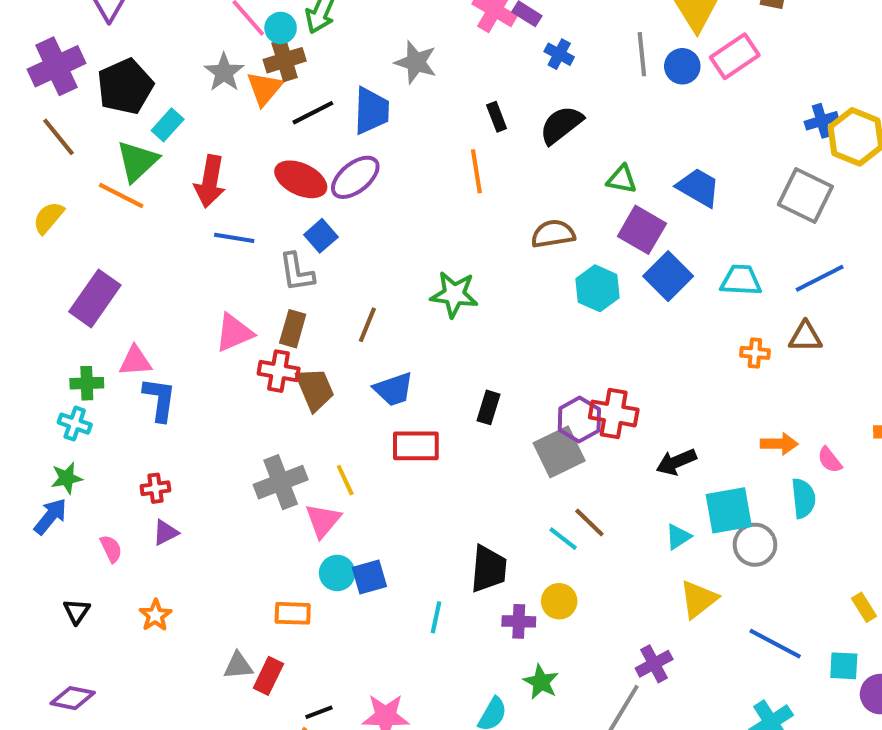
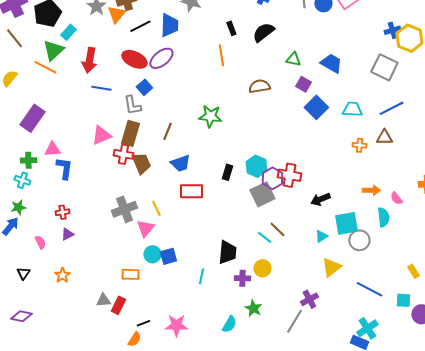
purple square: (642, 230) -> (303, 84), size x0.7
cyan hexagon: (598, 288) -> (256, 166), moved
brown rectangle: (293, 329) -> (130, 133), size x1.4

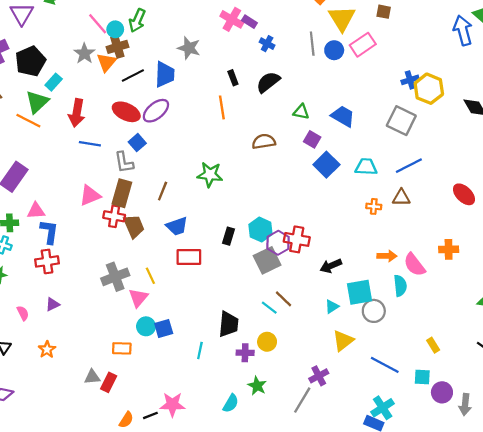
pink semicircle: (396, 198) -> (414, 265), size x1.6
red cross: (62, 212) -> (47, 261), moved, size x1.5
black line: (143, 323) -> (150, 415), moved

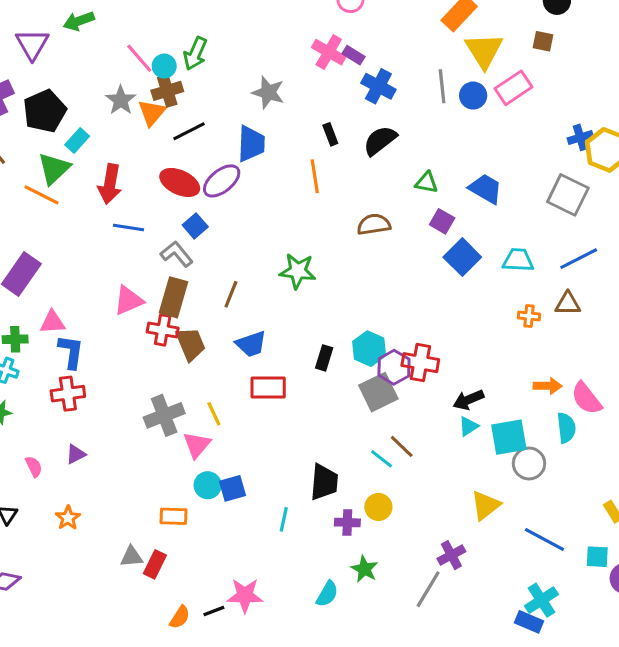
blue cross: (267, 44) -> (378, 86), size x1.5
blue trapezoid: (165, 74) -> (251, 144), moved
gray L-shape: (124, 162) -> (177, 254), turned 150
cyan triangle: (332, 307) -> (468, 426), moved

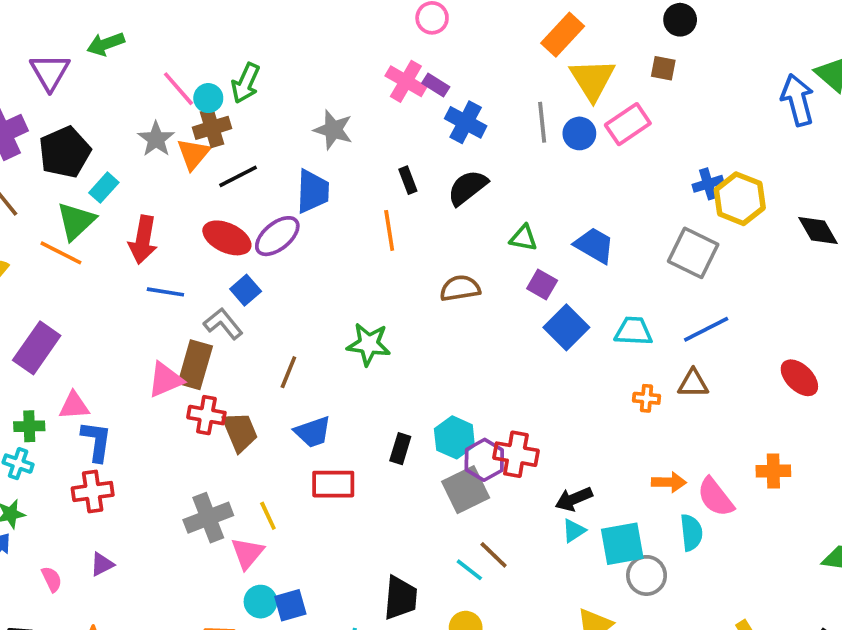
brown rectangle: (173, 297) -> (195, 365), moved

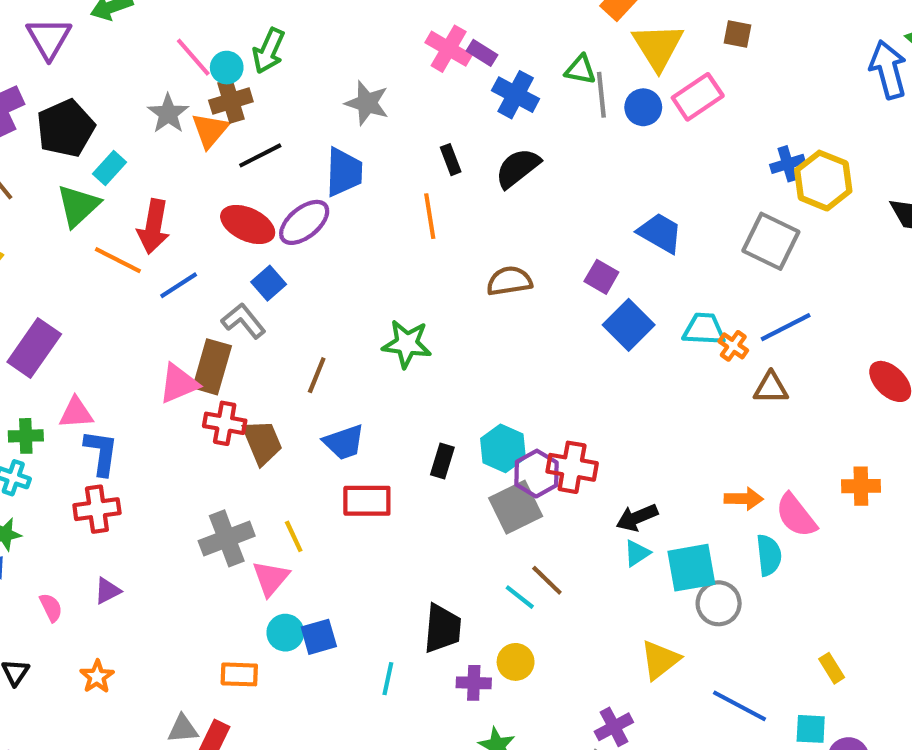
green triangle: (523, 238) -> (580, 70), moved
orange line: (61, 253) -> (118, 260), moved
blue line: (165, 292) -> (179, 285), turned -42
orange cross: (647, 398) -> (733, 346), moved, turned 30

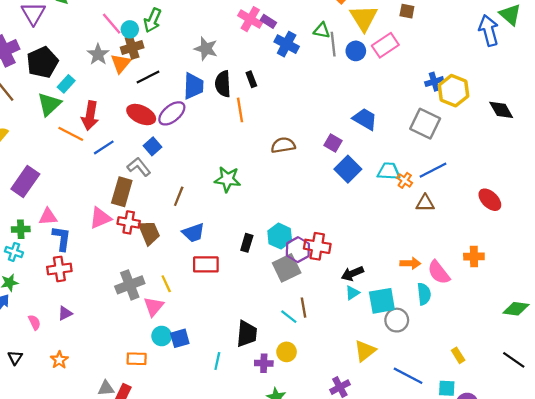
black semicircle: (518, 168) -> (223, 84), moved, turned -55
pink triangle: (179, 384) -> (100, 218), moved
brown line: (547, 580) -> (304, 308), turned 36

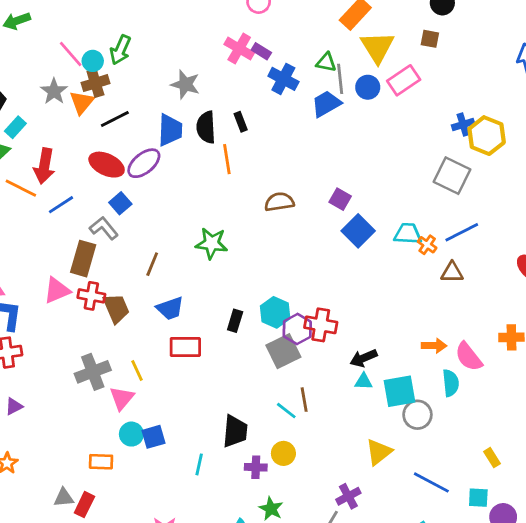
blue trapezoid: (365, 119) -> (326, 104), moved, turned -60
cyan triangle: (352, 293) -> (364, 382), turned 35

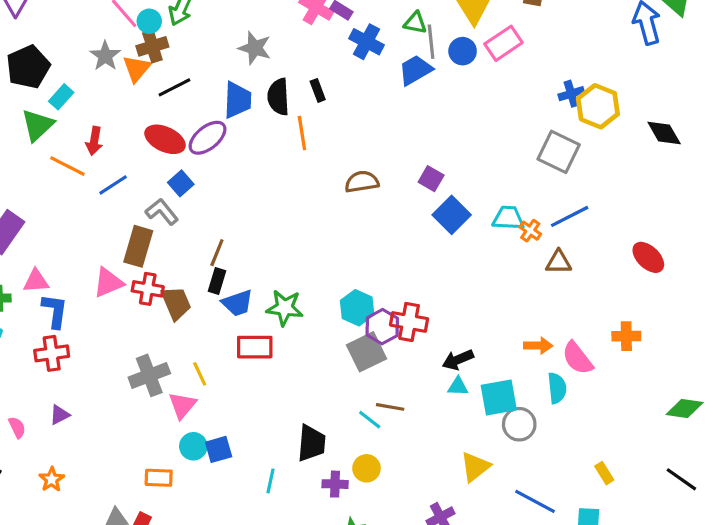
red arrow: (44, 166) -> (94, 141), size x0.7
green star: (212, 243) -> (285, 308), moved
black rectangle: (235, 321) -> (217, 281), moved
brown line: (304, 400) -> (390, 407), turned -70

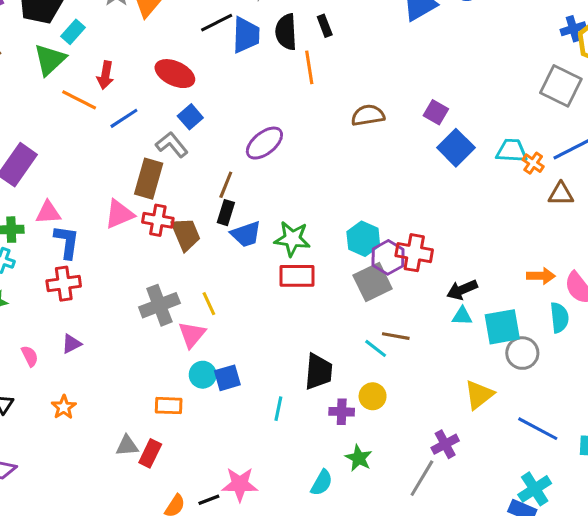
black line: (174, 87) -> (217, 23), moved
purple ellipse: (208, 138) -> (264, 143), moved
red rectangle: (255, 347) -> (297, 276), moved

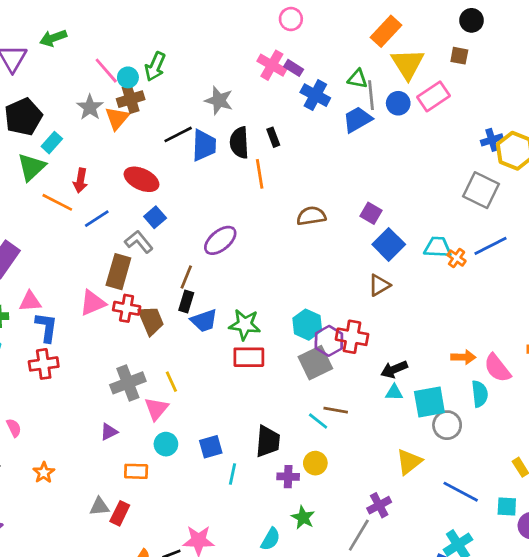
brown triangle: (561, 194) -> (379, 285), moved, turned -30
purple triangle: (71, 344) -> (109, 432), moved
blue square: (227, 378) -> (211, 447), moved

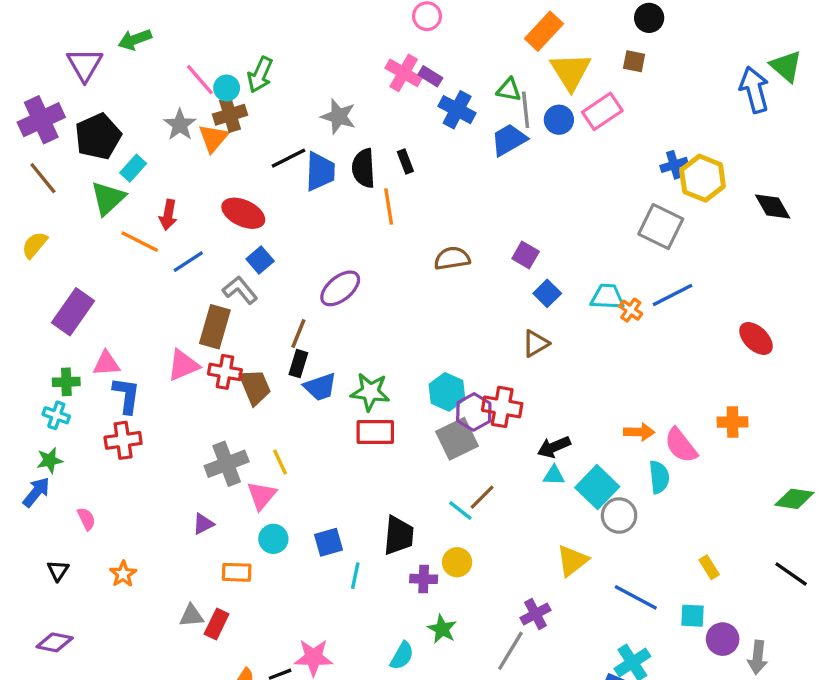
blue square: (389, 244) -> (547, 293), size x0.7
cyan square: (429, 402) -> (597, 487), turned -36
brown line: (336, 410) -> (482, 497), turned -55

